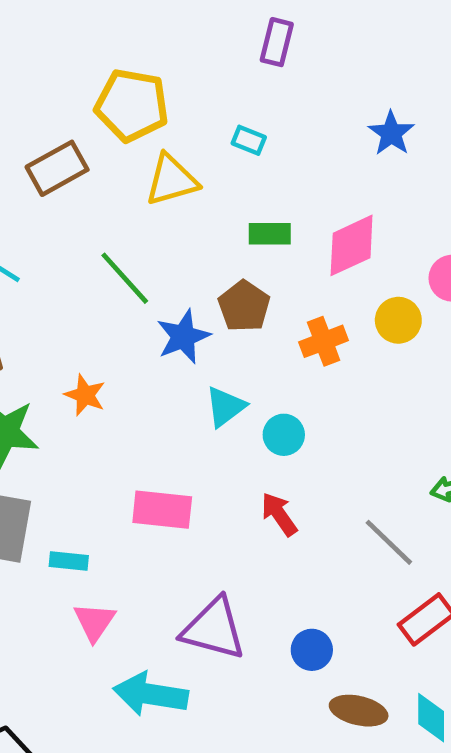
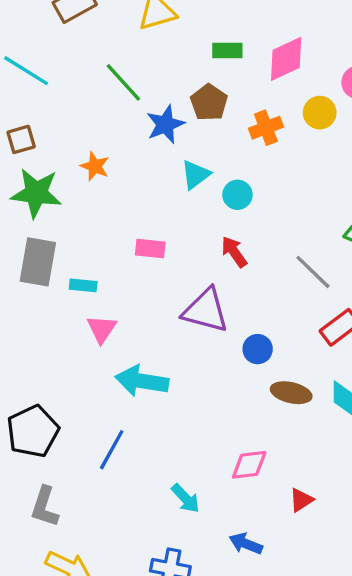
pink rectangle: (162, 510) -> (150, 248), size x0.7
purple triangle: (214, 629) -> (206, 311), moved

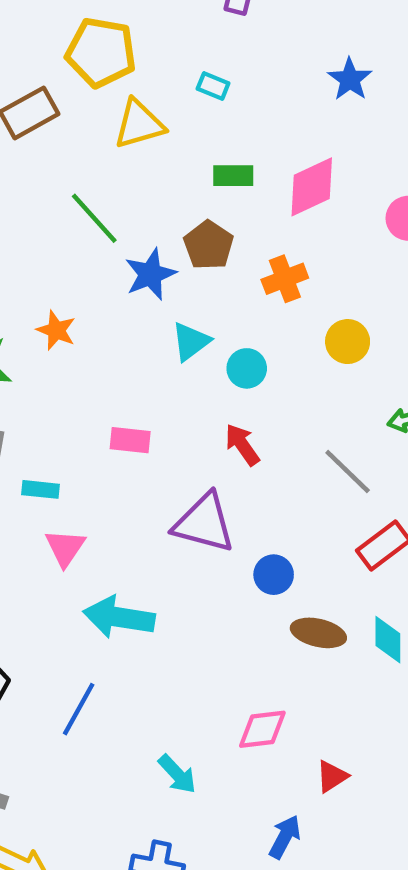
yellow circle: (320, 113) -> (348, 342), moved
blue arrow: (246, 544) -> (285, 837), moved, turned 96

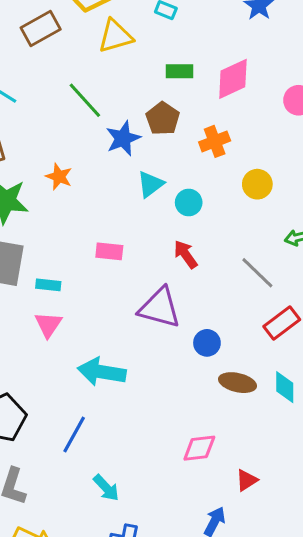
pink triangle: (65, 548) -> (48, 325), moved
cyan arrow: (177, 774) -> (106, 488), moved

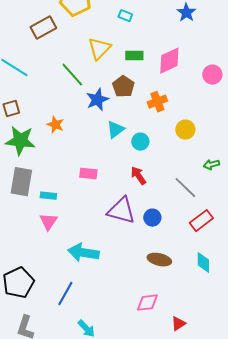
yellow triangle: (115, 36) -> (99, 49), moved, turned -30
blue circle: (207, 343) -> (152, 218), moved
brown ellipse: (237, 383) -> (159, 260), moved

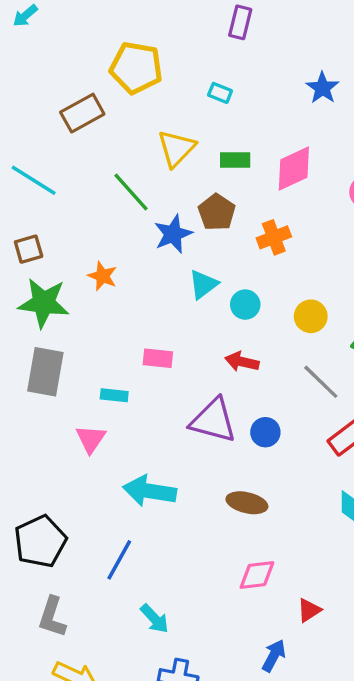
yellow circle: (185, 130) -> (311, 316), moved
red arrow: (138, 176) -> (242, 362), turned -42
cyan rectangle: (48, 196) -> (114, 395), moved
brown ellipse: (159, 260) -> (247, 503), moved

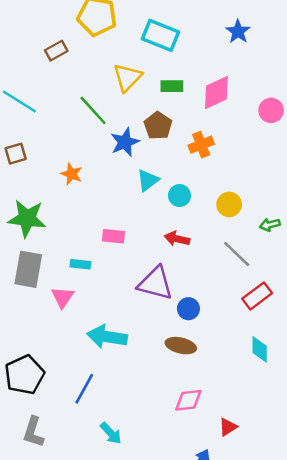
cyan rectangle: (220, 93) -> (160, 35), size x2.0
brown rectangle: (82, 113) -> (56, 51), size x0.7
green star: (44, 303) -> (27, 218), moved
gray rectangle: (45, 372) -> (28, 269), moved
blue circle: (265, 432) -> (188, 309), moved

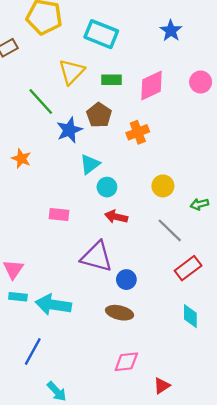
pink circle: (271, 110) -> (201, 82), moved
cyan circle: (180, 196) -> (107, 187), moved
cyan rectangle: (80, 264) -> (18, 297), moved

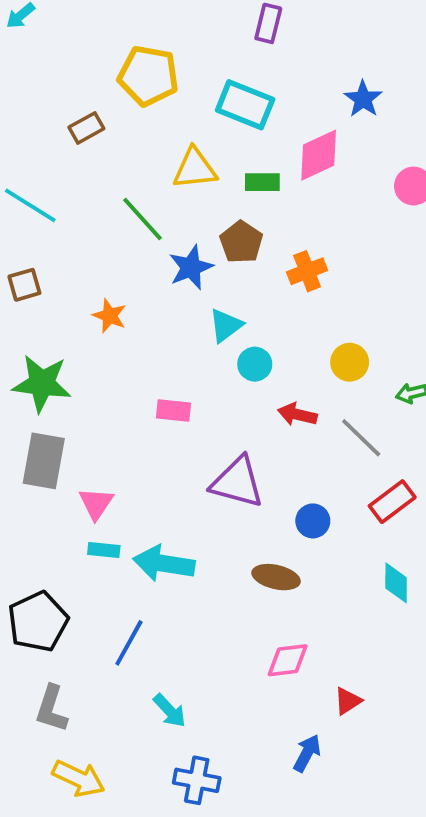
yellow triangle: (72, 72) -> (195, 169), turned 40
pink diamond: (151, 85) -> (319, 155), moved
red arrow: (116, 217) -> (297, 414), moved
blue circle: (126, 280) -> (313, 521), moved

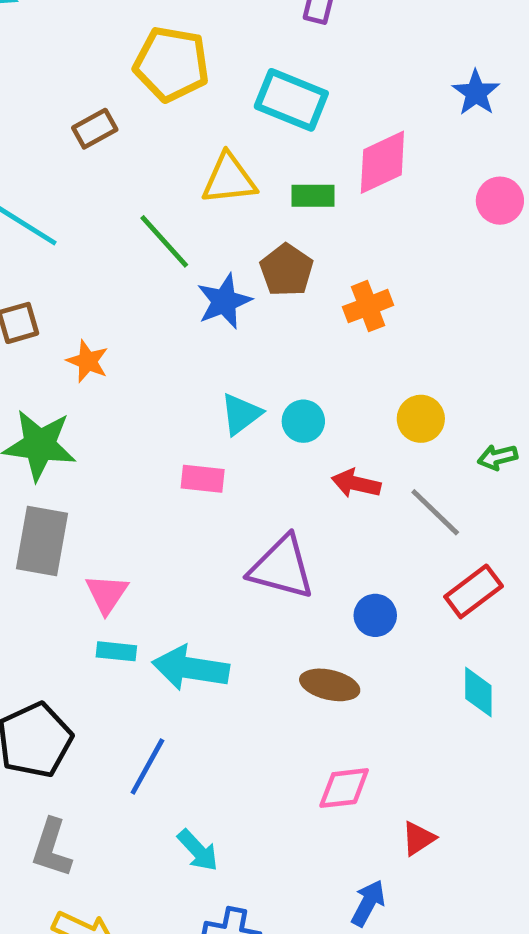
blue star: (363, 99) -> (476, 93), moved
orange star: (110, 316) -> (88, 361), moved
cyan triangle: (226, 325) -> (241, 414), moved

